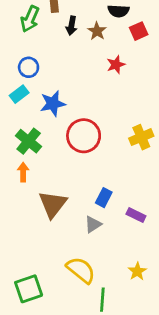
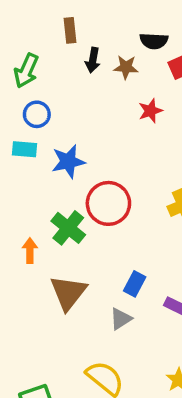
green arrow: (30, 19) -> (26, 71), moved
brown star: (97, 31) -> (126, 67), turned -30
cyan rectangle: (19, 94) -> (25, 149), turned 42
green cross: (29, 141) -> (68, 228), moved

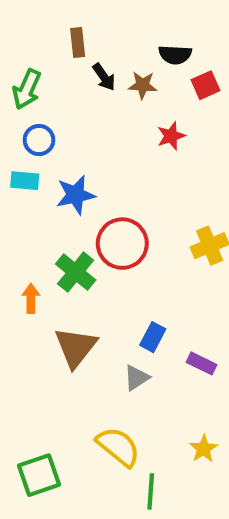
black arrow: (93, 60) -> (104, 77), turned -45

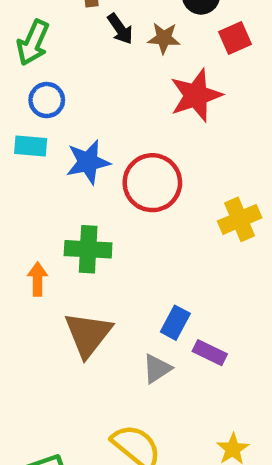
red star: (171, 136) -> (196, 95), size x1.6
red circle: (122, 244) -> (152, 183), moved
green cross: (76, 272) -> (88, 249), turned -36
purple rectangle: (201, 363) -> (210, 353), moved

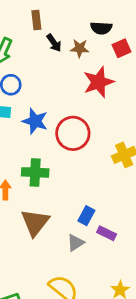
blue star: (88, 162) -> (35, 121), turned 30

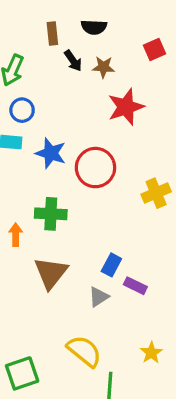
black semicircle: (101, 28) -> (94, 27), moved
red square: (121, 48) -> (155, 49), moved

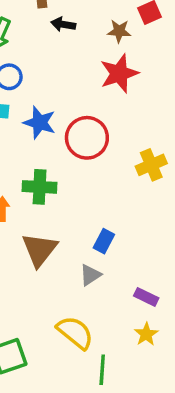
black arrow: (73, 61) -> (63, 24), turned 135
brown star: (103, 67) -> (119, 31), moved
purple rectangle: (135, 286) -> (146, 297), moved

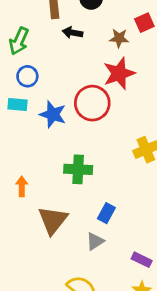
red circle: (87, 138) -> (92, 103), moved
green cross: (40, 187) -> (78, 169), moved

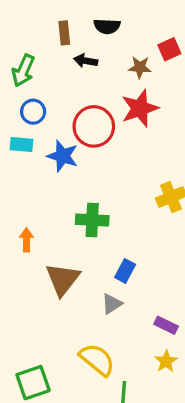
red circle: (92, 103) -> (94, 126), moved

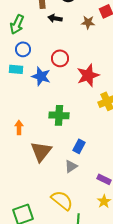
red star: (140, 108) -> (88, 75), moved
red circle: (94, 126) -> (60, 58), size x0.7

